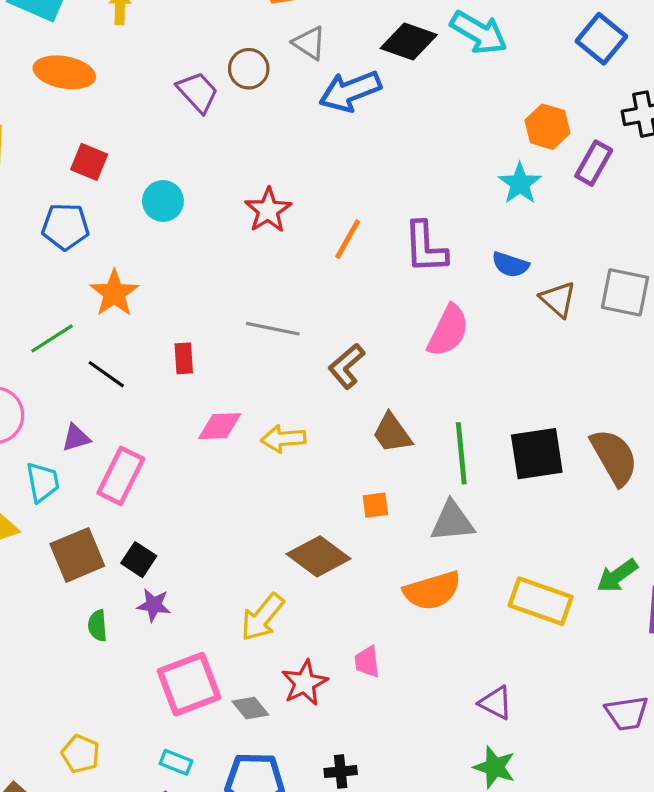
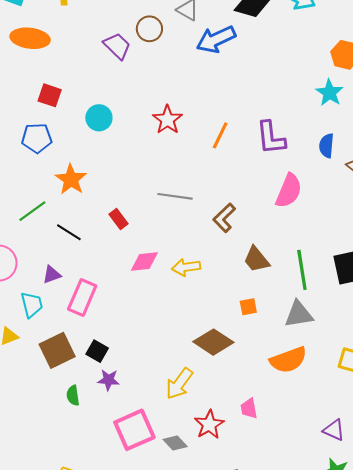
blue semicircle: (510, 265) -> (326, 146), turned 80
red rectangle: (184, 358) -> (118, 219), turned -30

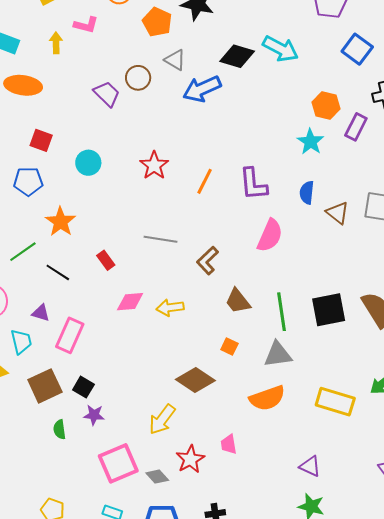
purple triangle: (52, 275) -> (41, 313), turned 36
orange square: (248, 307) -> (229, 346), turned 36

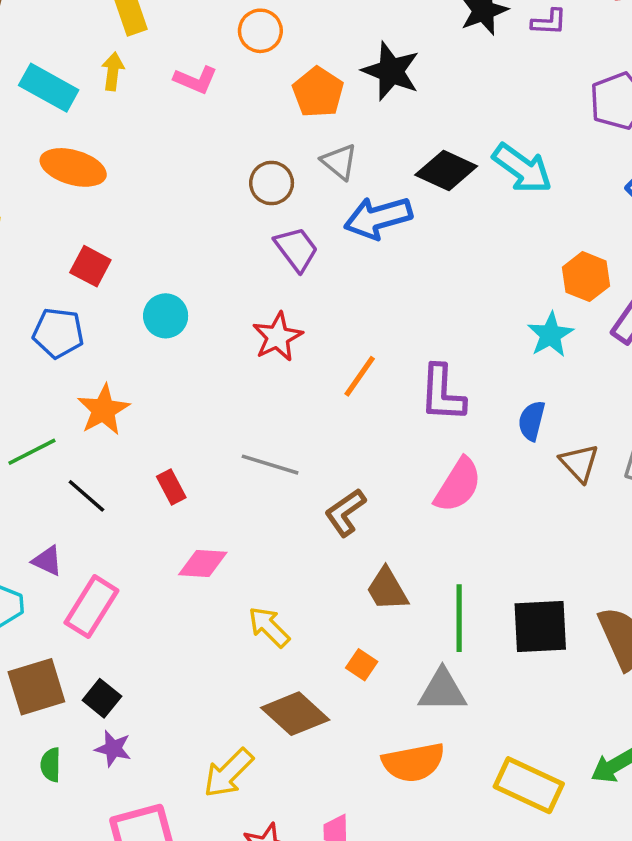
yellow arrow: (56, 43) -> (113, 71), moved
purple trapezoid: (107, 94) -> (296, 249), moved
yellow arrow: (170, 308) -> (269, 627), moved, turned 44

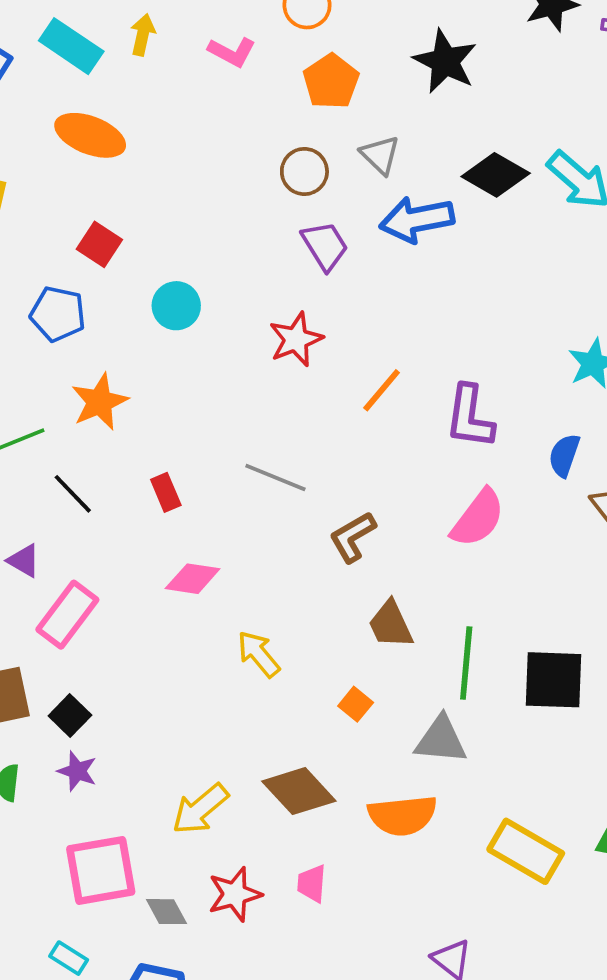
orange pentagon: (318, 92) -> (331, 81), moved
brown diamond: (295, 714) -> (299, 791), moved

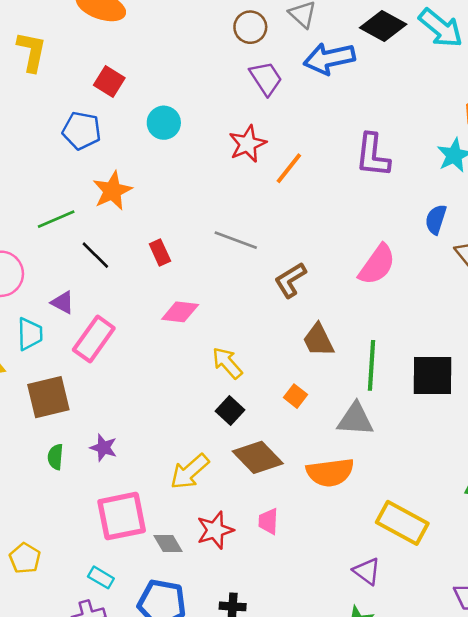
orange line: (382, 390) -> (289, 168), moved
purple L-shape: (470, 417) -> (373, 155), moved
black square: (70, 715) -> (230, 410), moved
yellow rectangle: (526, 851) -> (402, 523), moved

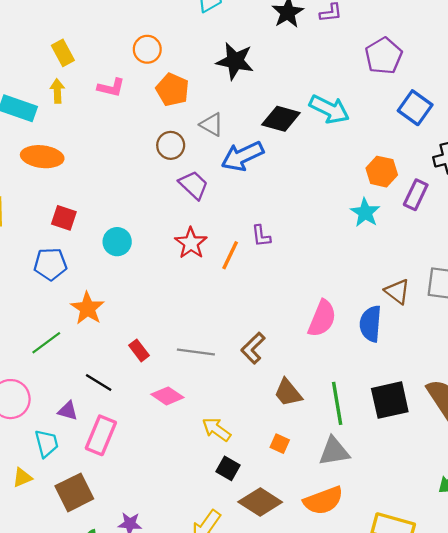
purple L-shape: (373, 155) -> (261, 236), moved, size x0.6
blue semicircle: (436, 219) -> (370, 324), moved, size x1.4
gray line: (236, 240) -> (196, 352), moved
black line: (95, 255) -> (99, 382), moved
pink diamond: (180, 312) -> (167, 396), turned 40

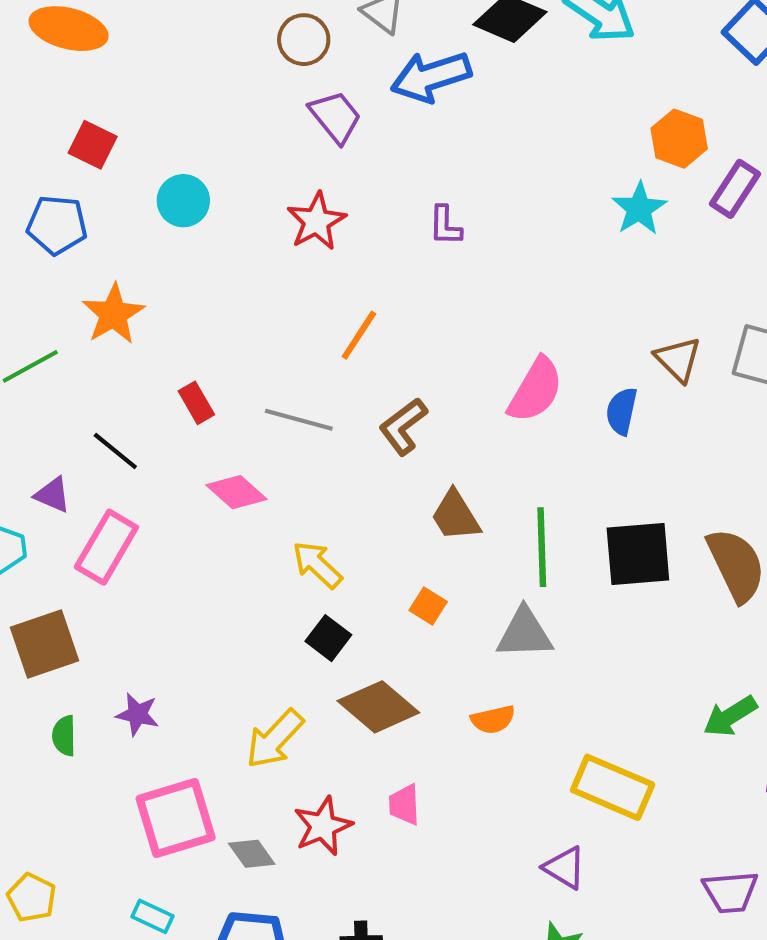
orange line: (230, 255) -> (359, 335), moved
blue semicircle: (370, 324) -> (622, 411), size x0.7
orange semicircle: (323, 501) -> (493, 720), size x0.6

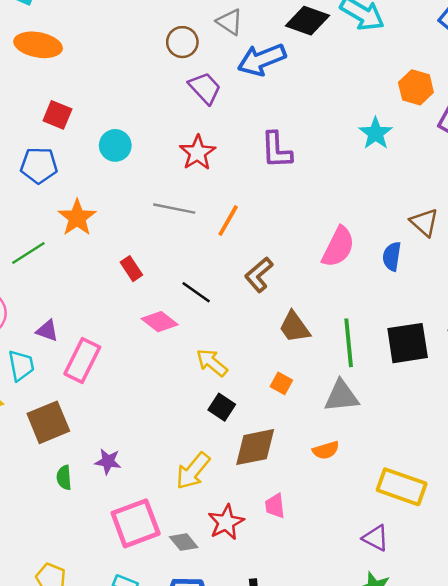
cyan star: (639, 209) -> (376, 133), moved
purple L-shape: (445, 226) -> (276, 150), size x1.5
gray line: (299, 420) -> (174, 209), moved
black line: (115, 451) -> (196, 292), moved
brown diamond: (378, 707) -> (255, 447), turned -48

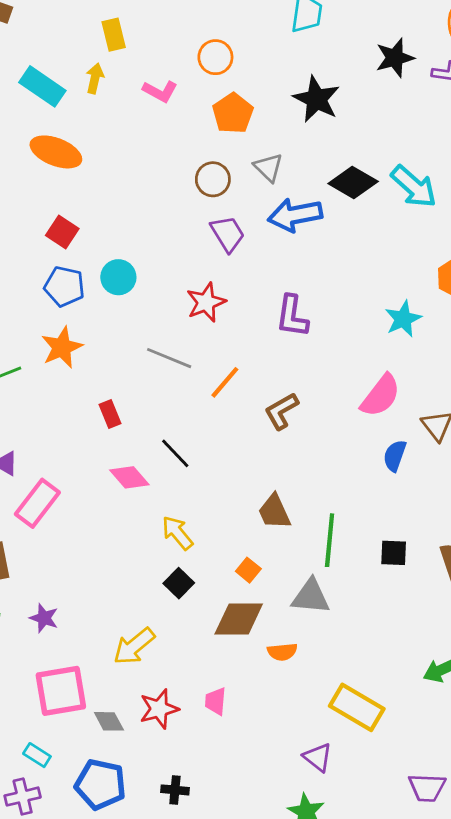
blue pentagon: (39, 165) -> (64, 286), moved
pink semicircle: (338, 247) -> (381, 396), moved
brown L-shape: (259, 275) -> (281, 411), moved
black square: (408, 343) -> (394, 553), size x0.6
brown diamond: (255, 447) -> (239, 619), moved

